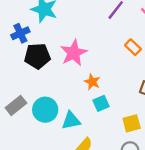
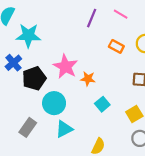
orange star: (92, 82) -> (88, 79), moved
cyan circle: (45, 110) -> (54, 103), moved
cyan triangle: (71, 121) -> (64, 129), moved

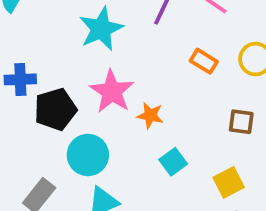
cyan star: (28, 36) -> (101, 29), moved, turned -30
blue cross: (13, 63) -> (20, 79), turned 35

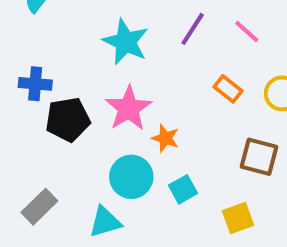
cyan star: (101, 29) -> (126, 42), turned -30
brown square: (241, 122) -> (259, 157), size x1.4
cyan circle: (88, 155) -> (131, 177), moved

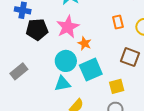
orange rectangle: (228, 89) -> (118, 22), turned 32
cyan square: (183, 189) -> (91, 70), size x1.6
cyan triangle: (105, 222) -> (63, 84), moved

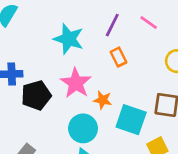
orange rectangle: (118, 22) -> (119, 57), moved
cyan square: (91, 70) -> (131, 120), moved, turned -35

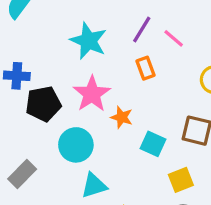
pink line: (149, 22) -> (174, 38), moved
cyan square: (131, 120) -> (153, 144), size x0.7
cyan circle: (83, 128) -> (76, 145), moved

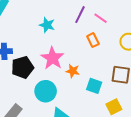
cyan star: (88, 41) -> (47, 25), size x0.7
orange rectangle: (146, 68) -> (93, 40), moved

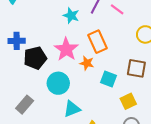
cyan star: (47, 25) -> (71, 16), moved
orange rectangle: (93, 40) -> (97, 42), moved, size x1.5

